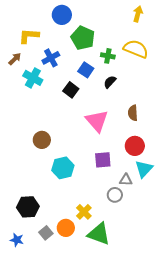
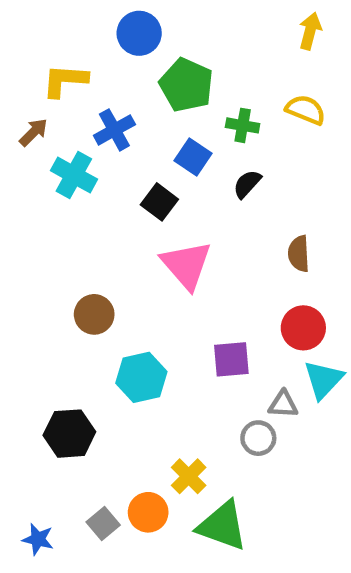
yellow semicircle: (136, 49) -> (306, 110), size x0.7
pink triangle: (97, 121) -> (186, 265), moved
black hexagon: (28, 207) -> (69, 434), moved

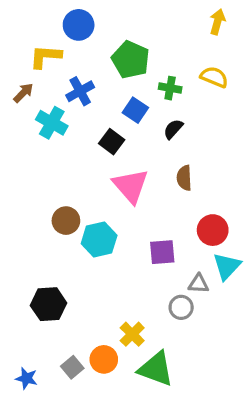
blue circle: (139, 33) -> (79, 25), moved
brown semicircle: (299, 254) -> (184, 178), moved
cyan hexagon: (141, 377) -> (99, 239), moved

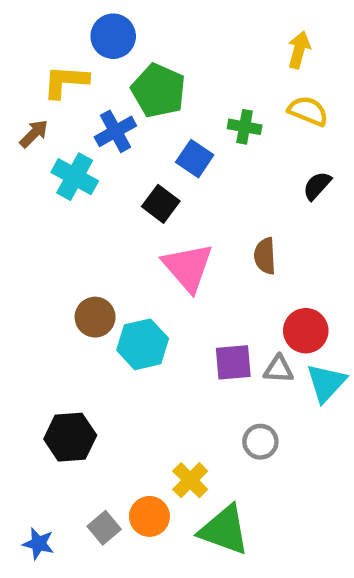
yellow arrow: (217, 22) -> (299, 50), moved
green pentagon: (131, 60) -> (158, 91), moved
black semicircle: (173, 129) -> (317, 186), moved
gray triangle: (198, 284) -> (279, 369), moved

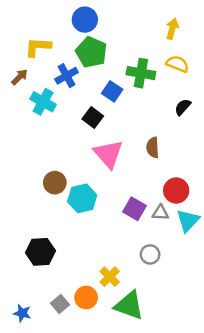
blue circle: (113, 36) -> (85, 20), moved
green cross: (245, 127) -> (141, 73), size x1.5
purple square: (233, 362) -> (134, 209), turned 35

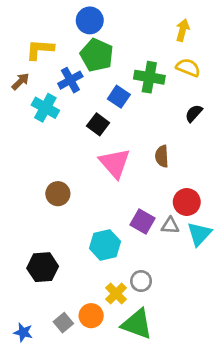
cyan hexagon: (82, 198) -> (105, 245), moved
gray circle: (150, 254) -> (141, 281), moved

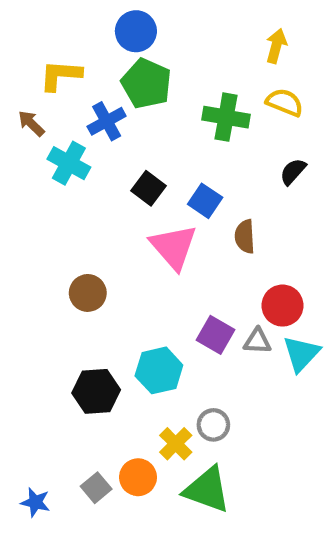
brown arrow: (20, 81) -> (31, 123), turned -90
blue square: (119, 97) -> (205, 201), moved
black hexagon: (43, 267) -> (96, 391), moved

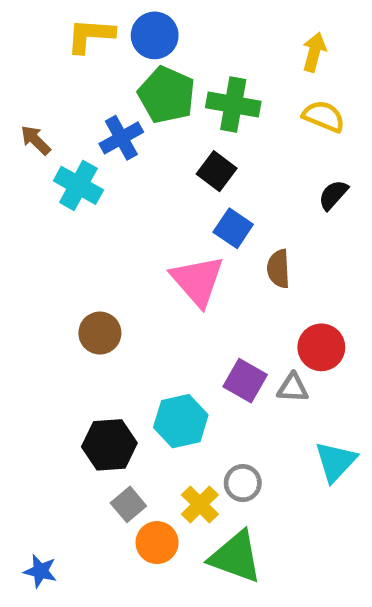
yellow L-shape: (61, 75) -> (90, 35), moved
green cross: (226, 117) -> (233, 104), moved
black square: (148, 188) -> (217, 171), moved
cyan triangle: (301, 354) -> (336, 462), moved
gray square: (96, 488) -> (128, 504), moved

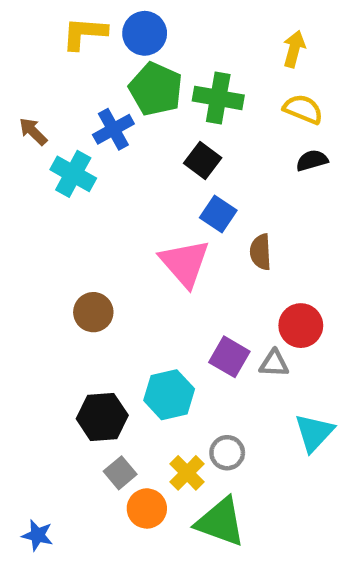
black semicircle: (333, 195) -> (312, 160), moved, turned 32

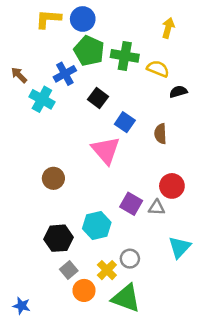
yellow semicircle: (303, 109) -> (158, 69), moved
black square: (203, 160) -> (98, 98), moved
brown semicircle: (261, 252) -> (160, 134), moved

